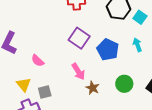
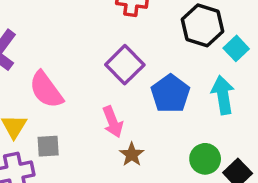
cyan arrow: (137, 45) -> (223, 95), size x1.5
pink semicircle: (38, 61) -> (46, 90), size x1.6
green circle: (124, 84) -> (205, 159), moved

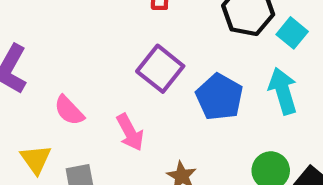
pink semicircle: (46, 90) -> (69, 110), size x0.7
pink arrow: (113, 122) -> (130, 132), moved

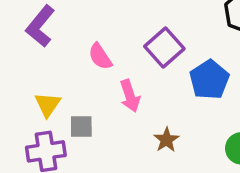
pink semicircle: (69, 110) -> (100, 56), moved

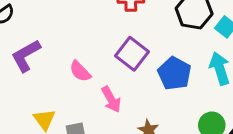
purple L-shape: (40, 26) -> (26, 56), turned 32

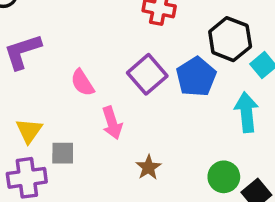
blue pentagon: (174, 73) -> (196, 77), moved

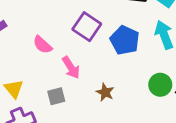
blue pentagon: (196, 77) -> (125, 40), moved
gray square: (63, 153) -> (56, 96), moved

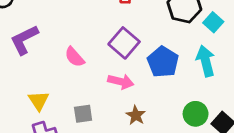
pink arrow: (71, 68) -> (121, 81), moved, turned -50

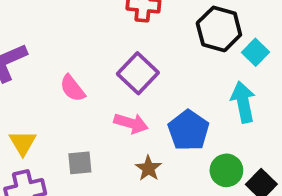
blue pentagon: (163, 62) -> (188, 130), moved

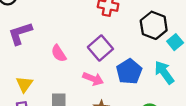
cyan arrow: (243, 102) -> (164, 72), turned -30
blue pentagon: (188, 130) -> (129, 72), moved

